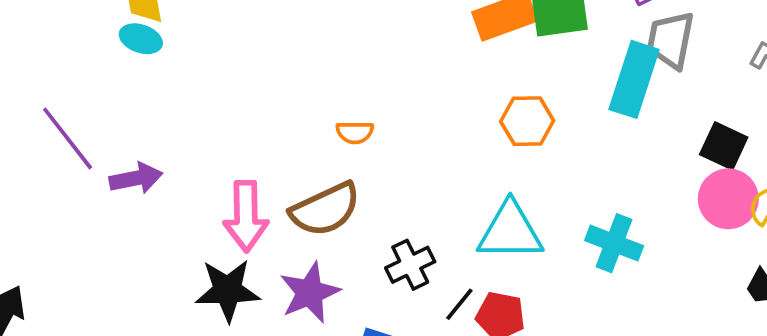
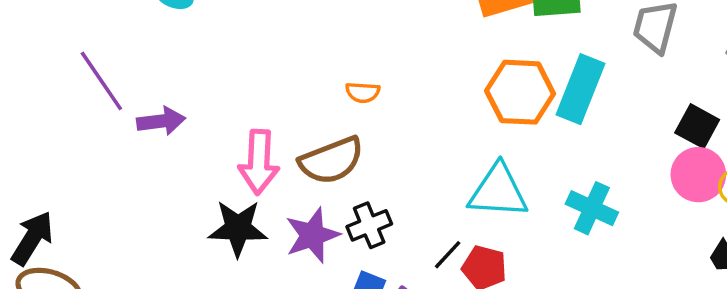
cyan rectangle: (634, 79) -> (581, 89), moved
orange hexagon: (527, 121) -> (520, 92), size x1.4
black cross: (410, 265) -> (369, 225), moved

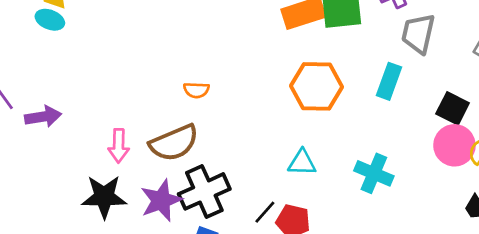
cyan rectangle: (581, 89) -> (389, 81), moved, size x0.7
pink arrow: (259, 162) -> (119, 146), size x0.7
cyan triangle: (498, 191) -> (302, 163), size x0.6
black cross: (369, 225) -> (204, 191), size x1.5

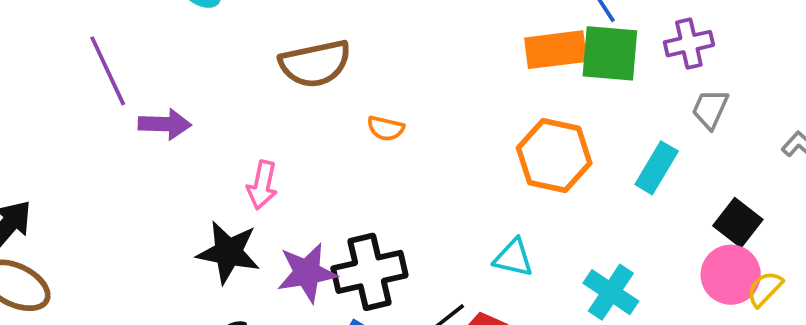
gray trapezoid: (418, 33) -> (710, 109), size x0.7
brown semicircle: (174, 143) -> (315, 64), moved

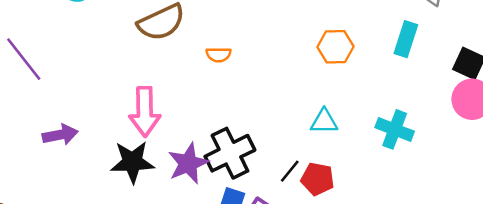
purple arrow: (165, 124) -> (60, 135), moved
orange hexagon: (554, 156) -> (336, 47), size x0.7
pink arrow: (262, 185) -> (145, 112), size x1.5

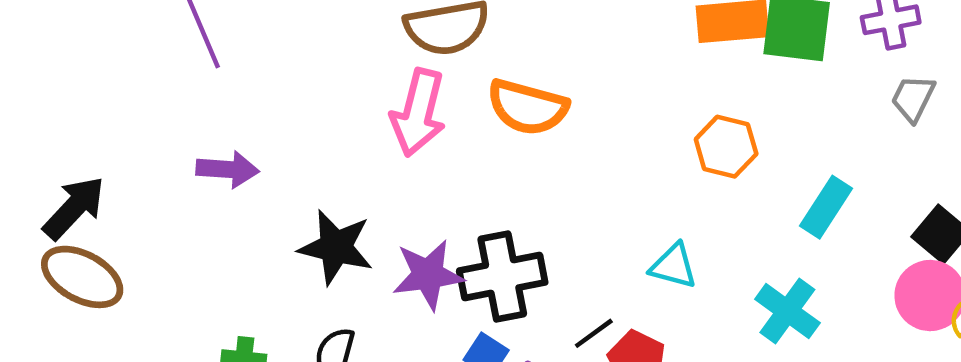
cyan rectangle: (406, 39) -> (826, 207), moved
orange semicircle: (219, 55) -> (528, 107), size x1.8
pink arrow: (145, 112) -> (418, 113), moved

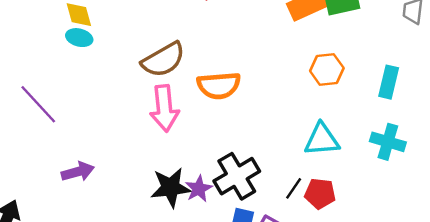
black star: (336, 247) -> (171, 187), moved
cyan triangle: (673, 266) -> (322, 140), size x1.4
purple star: (428, 275) -> (199, 189), size x0.7

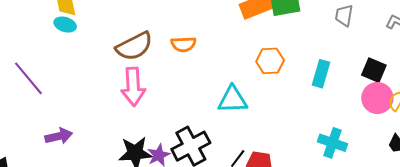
orange semicircle: (219, 86) -> (183, 44), moved, size x0.7
cyan triangle: (322, 140) -> (232, 100), moved
cyan cross: (388, 142) -> (332, 143), moved

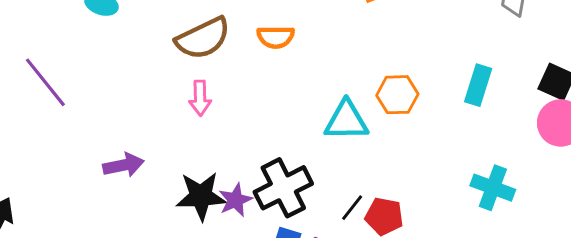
orange hexagon: (270, 61) -> (397, 95), moved
pink arrow: (133, 87) -> (200, 98), size x0.6
purple arrow: (59, 136) -> (124, 165), moved

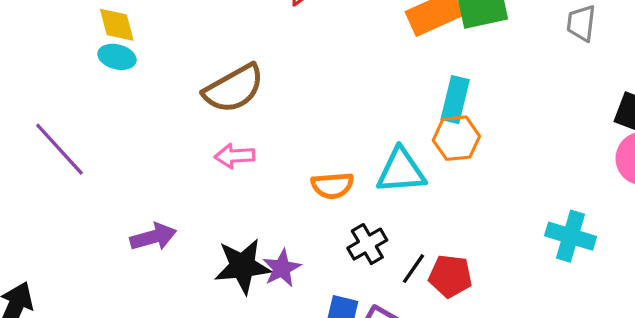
orange semicircle: (276, 37) -> (332, 186), moved
cyan rectangle: (478, 85) -> (455, 100), moved
pink arrow: (200, 98) -> (235, 156), turned 92
black cross: (283, 188) -> (367, 244), moved, size x0.6

